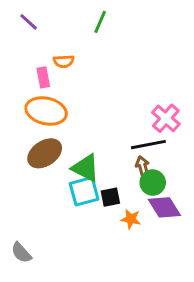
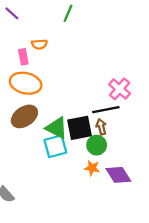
green circle: (153, 183) -> (97, 145), moved
black square: (110, 197) -> (79, 128), moved, size x1.6
purple diamond: (164, 207) -> (118, 175), moved

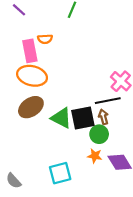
pink rectangle: (23, 57) -> (30, 51), size x1.5
cyan square: (55, 146) -> (60, 173), moved

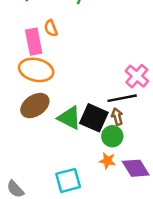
orange semicircle: (45, 39) -> (51, 28), turned 72
black square: (83, 118) -> (94, 118), turned 35

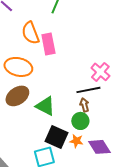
orange semicircle: (51, 28) -> (30, 33), size x1.6
pink rectangle: (34, 42) -> (48, 44), moved
black square: (94, 118) -> (56, 137), moved

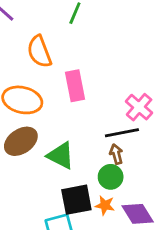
pink rectangle: (48, 44) -> (75, 86), moved
black square: (56, 137) -> (76, 200), turned -35

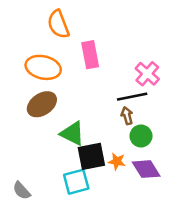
green triangle: (61, 156) -> (72, 133), moved
green circle: (111, 177) -> (141, 136), moved

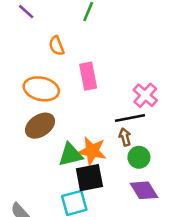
orange semicircle: (58, 24) -> (56, 46), size x0.7
green triangle: (72, 133) -> (70, 155), turned -40
orange star: (117, 161) -> (92, 151), moved, size x1.6

